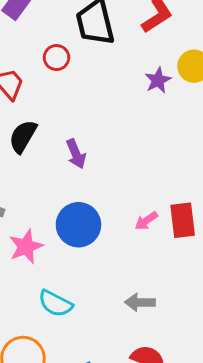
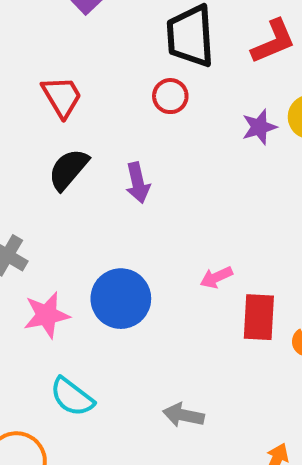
red circle: (56, 58) -> (170, 96), moved
purple arrow: (76, 154) -> (138, 183), moved
pink arrow: (146, 221) -> (216, 277), moved

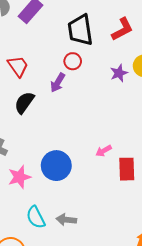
purple arrow: (138, 183) -> (58, 83), moved, turned 48
cyan semicircle: (72, 397) -> (36, 217), turned 30
gray arrow: (183, 415) -> (66, 220), moved

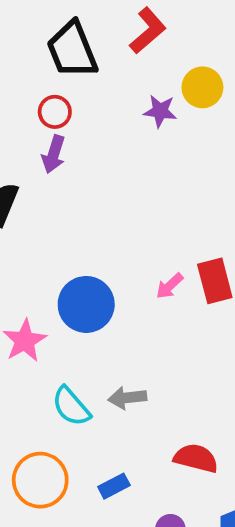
red circle: (73, 61) -> (55, 112), moved
purple star: (119, 73) -> (160, 111), turned -30
pink arrow: (104, 151) -> (170, 286), moved

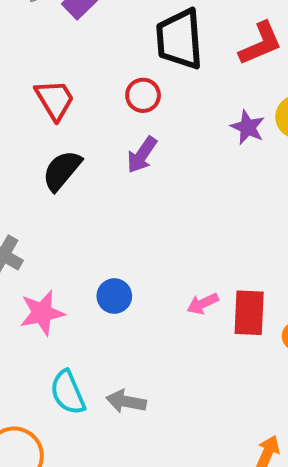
purple arrow: (54, 154) -> (142, 155), moved
blue circle: (86, 304) -> (114, 296), size x0.6

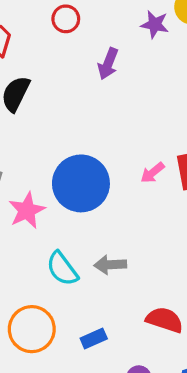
purple arrow: (142, 155) -> (108, 64), moved
blue circle: (114, 296) -> (81, 183), size x2.0

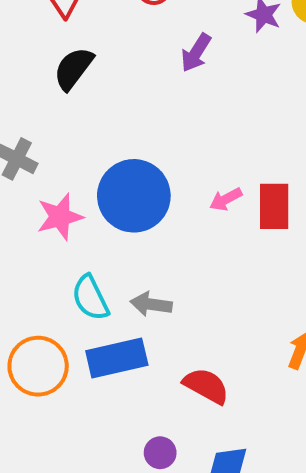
blue rectangle: (94, 339) -> (117, 358), moved, size x1.8

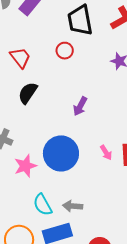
purple arrow: (196, 53) -> (80, 106), moved
pink arrow: (226, 199) -> (106, 153), turned -91

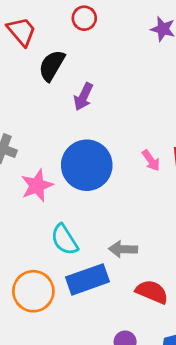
black semicircle: (28, 93) -> (52, 66), moved
purple arrow: (80, 106) -> (83, 97), moved
gray arrow: (73, 206) -> (123, 249), moved

